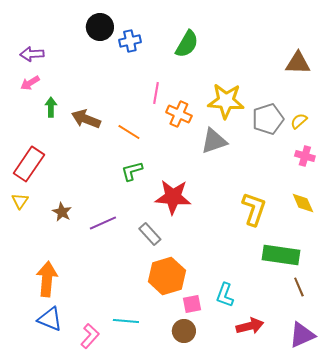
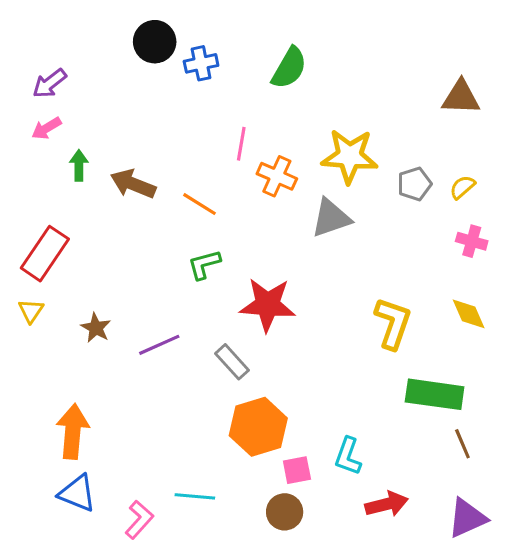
purple arrow: (32, 54) -> (49, 83), turned -35
gray pentagon: (268, 119) -> (414, 184), size x0.7

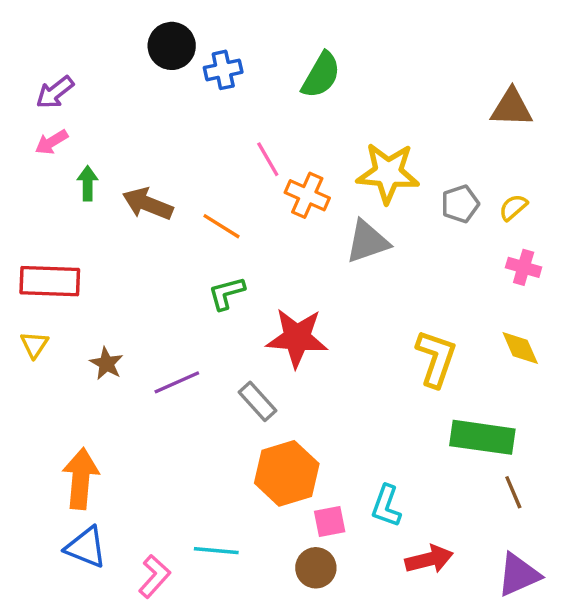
pink line: (241, 144) -> (268, 159), turned -40
red rectangle: (45, 254) -> (50, 281), turned 58

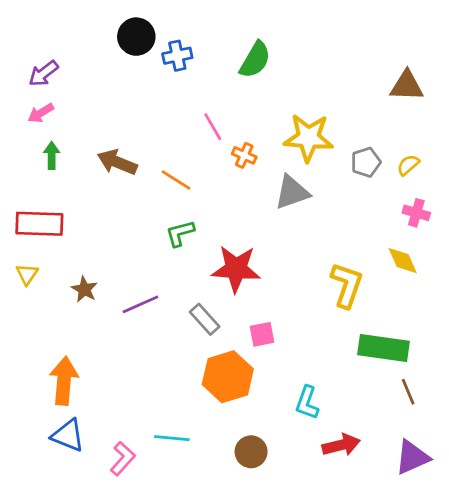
green arrow: (88, 183) -> (52, 155), moved
orange cross: (307, 195) -> (244, 155), size x0.7
yellow diamond: (520, 348) -> (403, 261), moved
pink square: (330, 521) -> (262, 334), moved

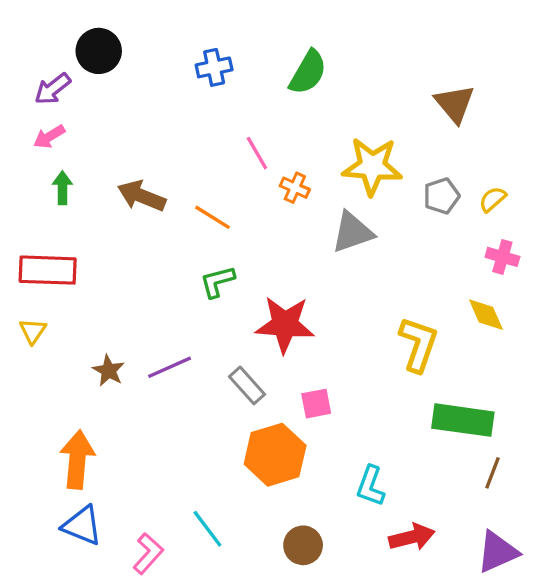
black circle: (136, 37) -> (99, 51), moved
brown triangle: (407, 86) -> (455, 104), moved, turned 48
brown star: (84, 289) -> (109, 371), moved
brown line: (408, 392) -> (493, 473), turned 44
cyan line: (172, 438) -> (207, 529), turned 48

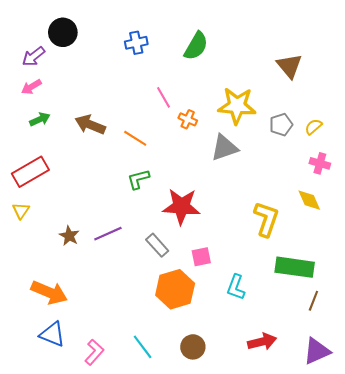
green arrow: (62, 188) -> (40, 119), turned 66
red rectangle: (48, 270) -> (30, 172), turned -32
orange arrow: (77, 460) -> (49, 292), turned 108
cyan L-shape: (371, 486) -> (236, 287), moved
cyan line: (207, 529) -> (143, 347), moved

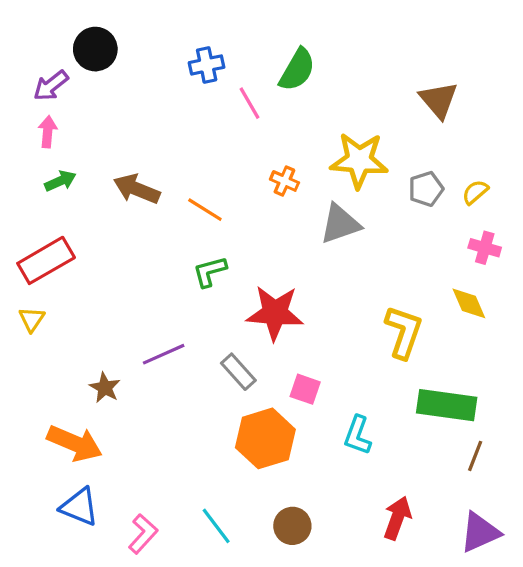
pink arrow: (31, 87) -> (48, 132), turned 126
pink line: (164, 97) -> (249, 103), moved
brown star: (69, 236) -> (105, 388), moved
pink square: (201, 257) -> (305, 389), turned 30
red arrow: (262, 342) -> (397, 518), turned -56

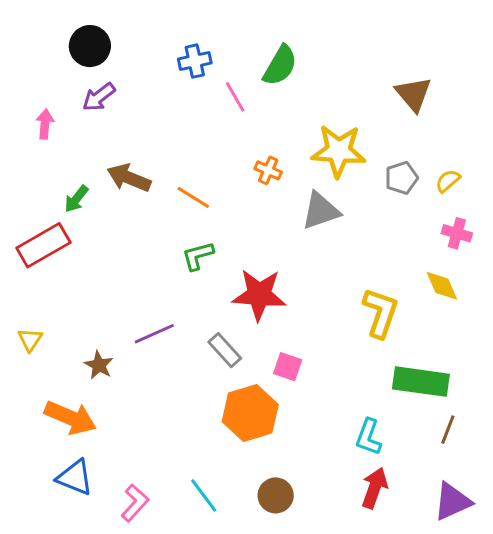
purple arrow: (51, 86) -> (99, 97), moved
green arrow: (60, 181) -> (76, 199), moved, turned 152
yellow triangle: (32, 319) -> (30, 340), moved
cyan L-shape: (358, 435) -> (368, 437), moved

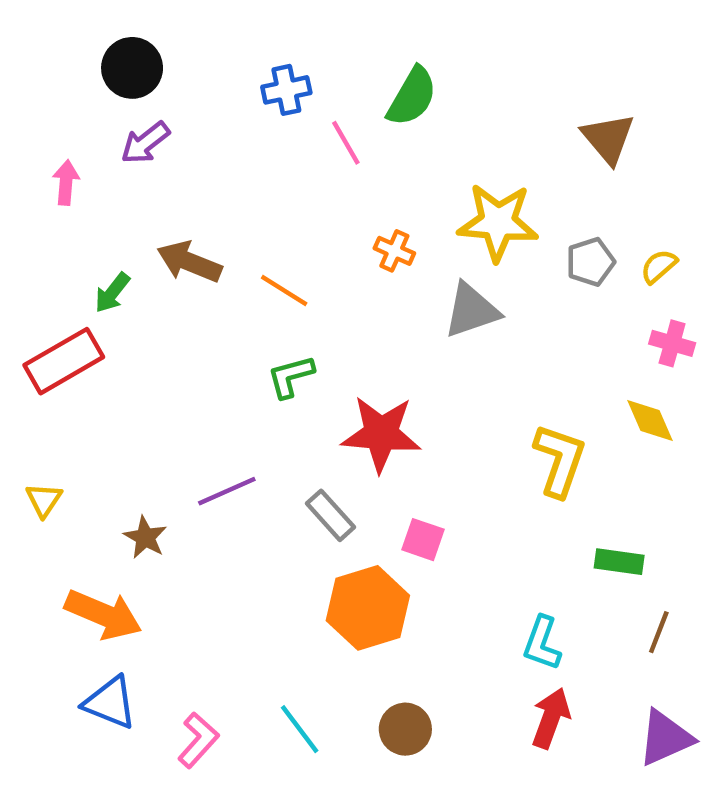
green rectangle: (421, 382) -> (619, 562), size x0.6

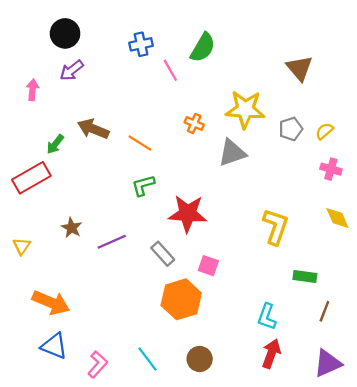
yellow diamond: (650, 421) -> (337, 218), moved
brown star: (145, 537) -> (72, 228), moved

